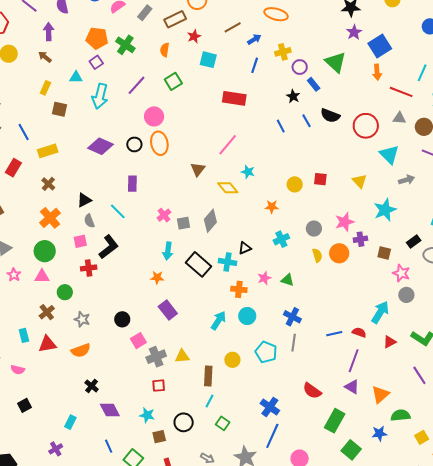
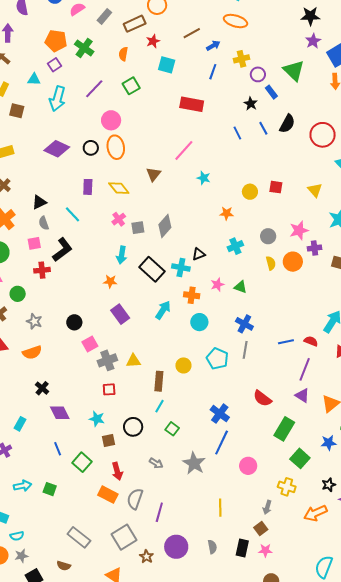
black semicircle: (330, 116) -> (287, 124), turned -84
yellow diamond: (228, 188) -> (119, 188), moved
cyan arrow: (218, 320) -> (163, 310), moved

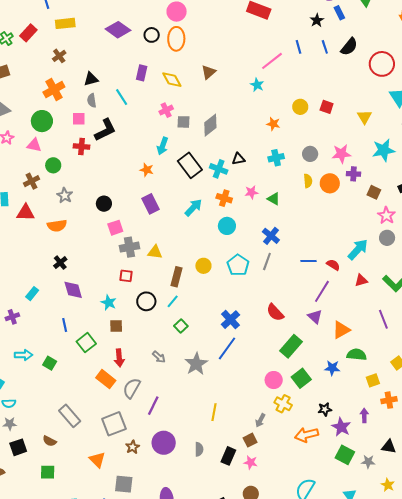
pink line: (184, 150) -> (272, 61), moved
black circle: (133, 427) -> (146, 301), moved
pink circle: (248, 466) -> (274, 380), moved

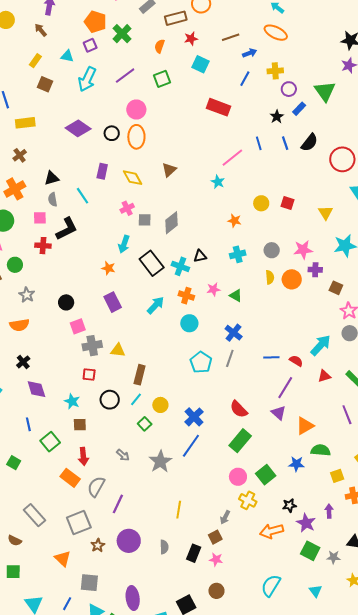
blue rectangle: (339, 13) -> (299, 109), turned 72
yellow circle: (203, 266) -> (160, 405), moved
green rectangle: (291, 346) -> (240, 441), moved

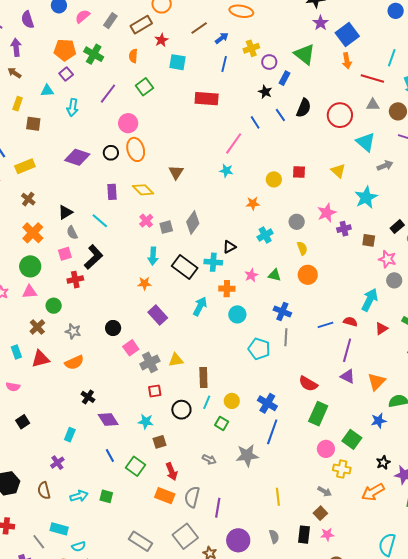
cyan arrow: (87, 79) -> (73, 107), size x0.7
orange circle: (292, 279) -> (308, 275), moved
gray star: (160, 462) -> (247, 455), turned -30
gray arrow: (225, 517) -> (325, 491), turned -72

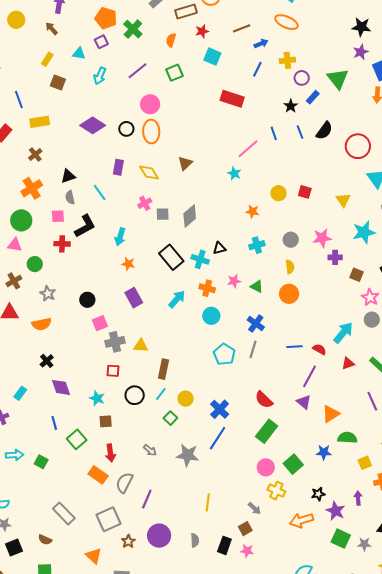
cyan arrow: (153, 256) -> (120, 237), moved

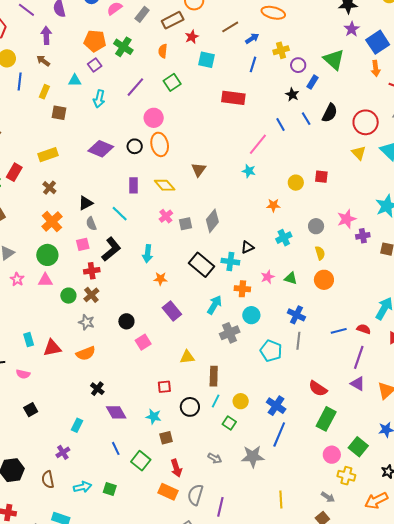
blue line: (19, 100) -> (20, 82), moved, turned 36
yellow triangle: (343, 200) -> (359, 153), moved
brown cross: (14, 281) -> (91, 295), moved
gray cross: (115, 342) -> (230, 333), moved

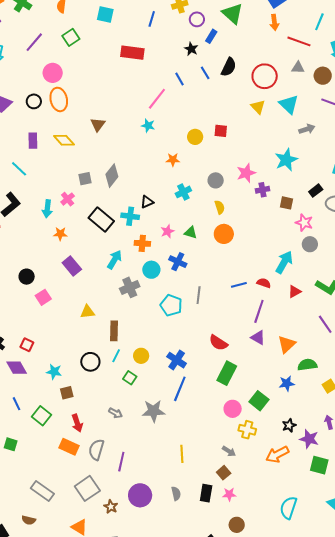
pink cross: (166, 216) -> (68, 199), moved
blue cross: (296, 315) -> (178, 262), moved
red square: (164, 387) -> (27, 345), moved, turned 32

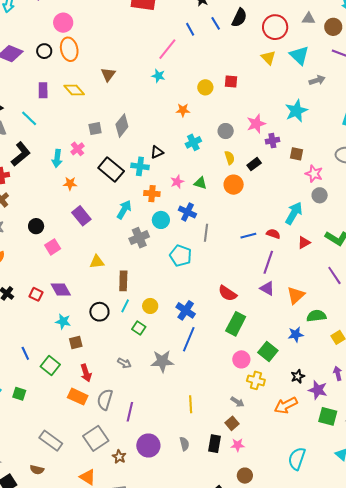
black rectangle: (316, 191) -> (254, 164), moved
gray line: (199, 295) -> (206, 233), moved
purple diamond: (17, 368) -> (61, 290), moved

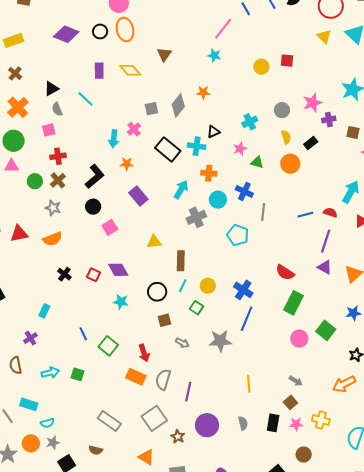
orange star: (183, 110) -> (203, 92), moved
black L-shape: (21, 154) -> (95, 176), moved
pink star: (177, 182) -> (240, 149), moved
brown square: (76, 343) -> (164, 320), moved
yellow cross: (256, 380) -> (321, 420), moved

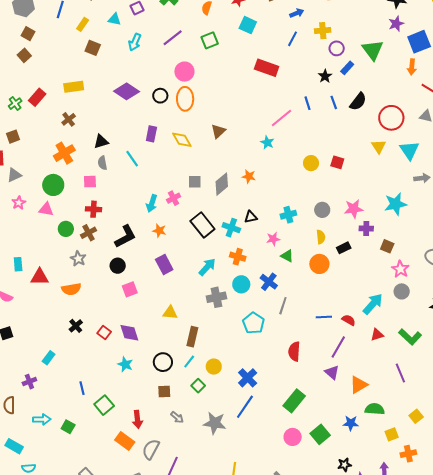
red semicircle: (285, 272) -> (294, 351), moved, turned 48

